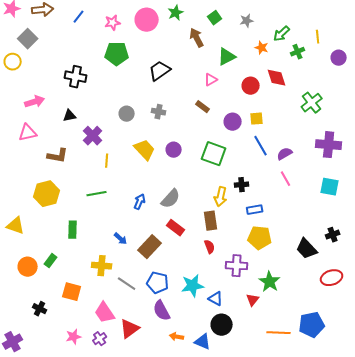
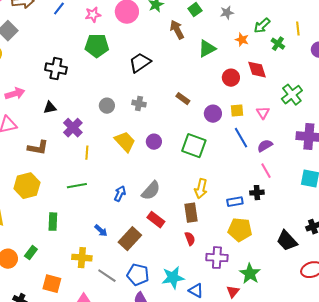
green cross: (298, 52) -> (278, 44), turned -32
pink triangle: (211, 80) -> (263, 113), moved, turned -32
black cross: (242, 185) -> (257, 193), moved

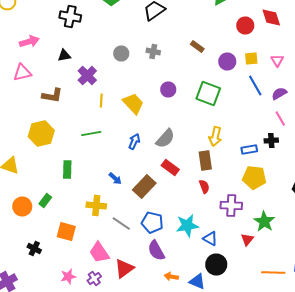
yellow trapezoid: (125, 142) -> (133, 104), moved

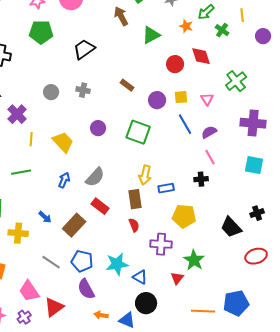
blue rectangle: (249, 150) -> (166, 188), moved
yellow cross: (96, 206) -> (18, 233), moved

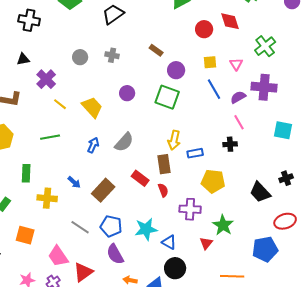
purple circle: (157, 100) -> (176, 70), moved
purple cross: (253, 123) -> (264, 87), moved
yellow line: (31, 139) -> (60, 104), turned -56
red rectangle: (100, 206) -> (140, 178), moved
blue pentagon: (236, 303) -> (265, 249), moved

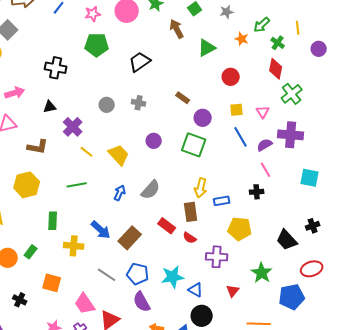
red diamond: (230, 21) -> (276, 69), moved, turned 30
blue arrow: (74, 182) -> (101, 230), size x1.5
red semicircle: (163, 190) -> (190, 238), turned 144
green star: (223, 225) -> (262, 273), moved

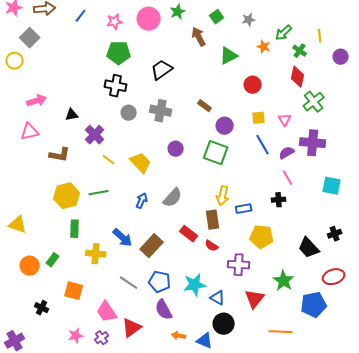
black cross: (56, 68) -> (116, 86), moved
gray cross: (139, 103) -> (161, 111), size x1.5
yellow hexagon: (27, 185) -> (67, 196), moved
red triangle: (233, 291) -> (255, 299), size x1.5

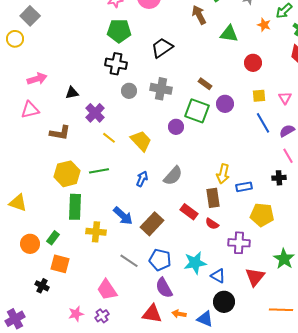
green triangle: (229, 56) -> (229, 34), turned 36
green square: (216, 153) -> (197, 111), moved
green rectangle: (75, 229) -> (75, 207), size x1.4
orange square: (74, 291) -> (60, 264), moved
red triangle: (132, 328) -> (152, 314), moved, turned 45

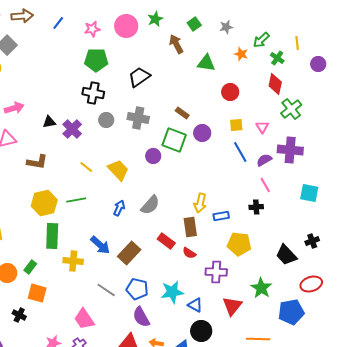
purple cross: (95, 113) -> (72, 129), moved

